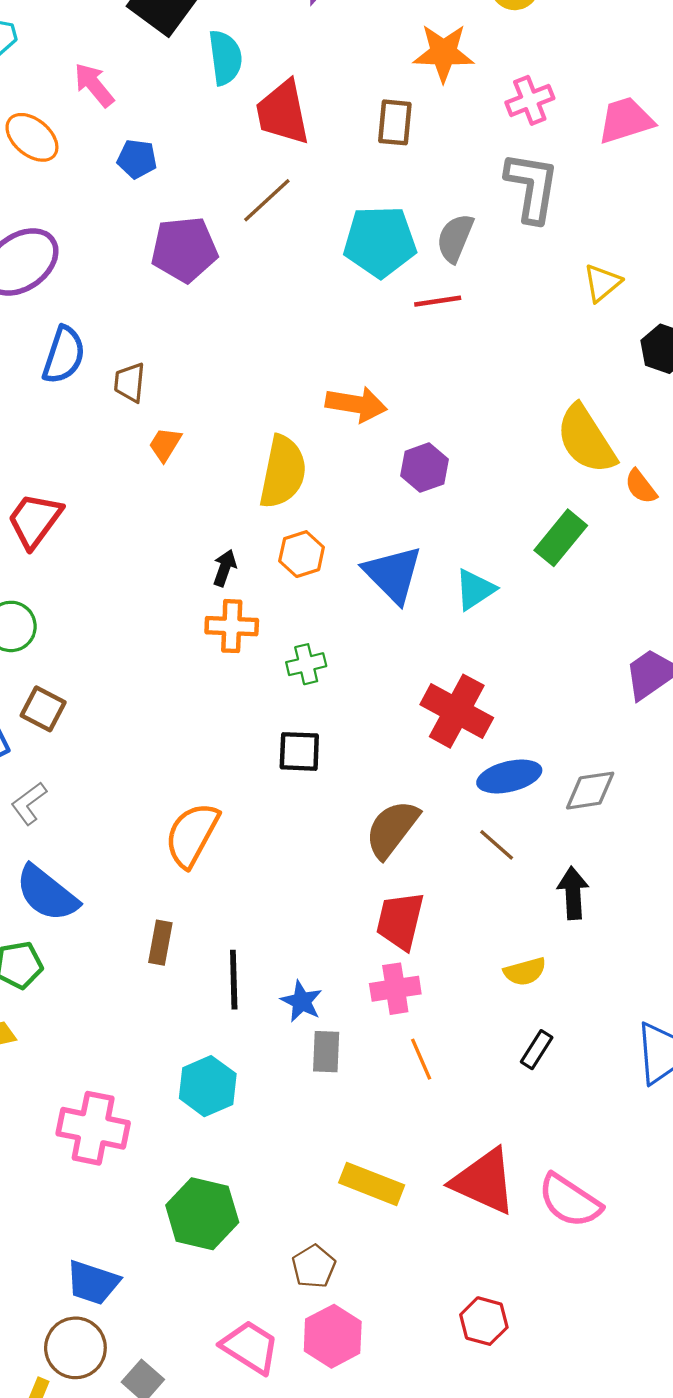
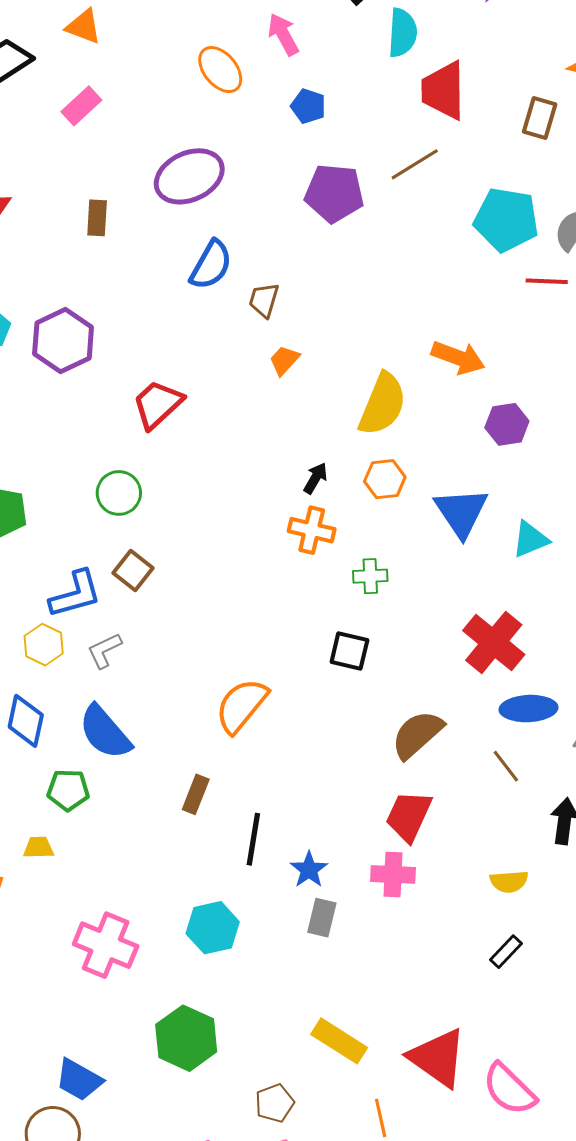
orange line: (421, 1059) -> (381, 1118), moved

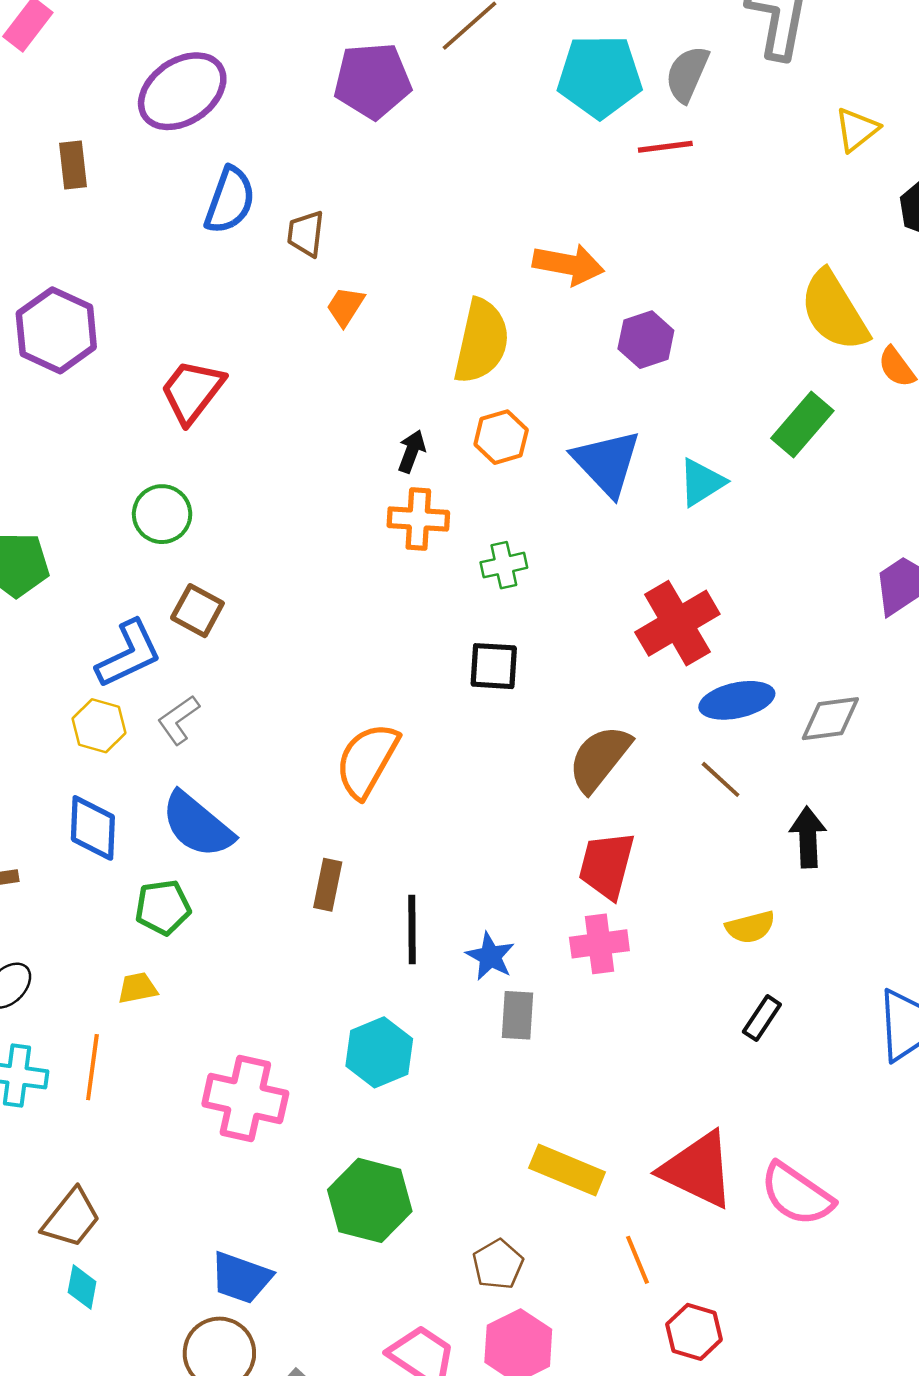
red cross: (494, 643) -> (677, 623), turned 30

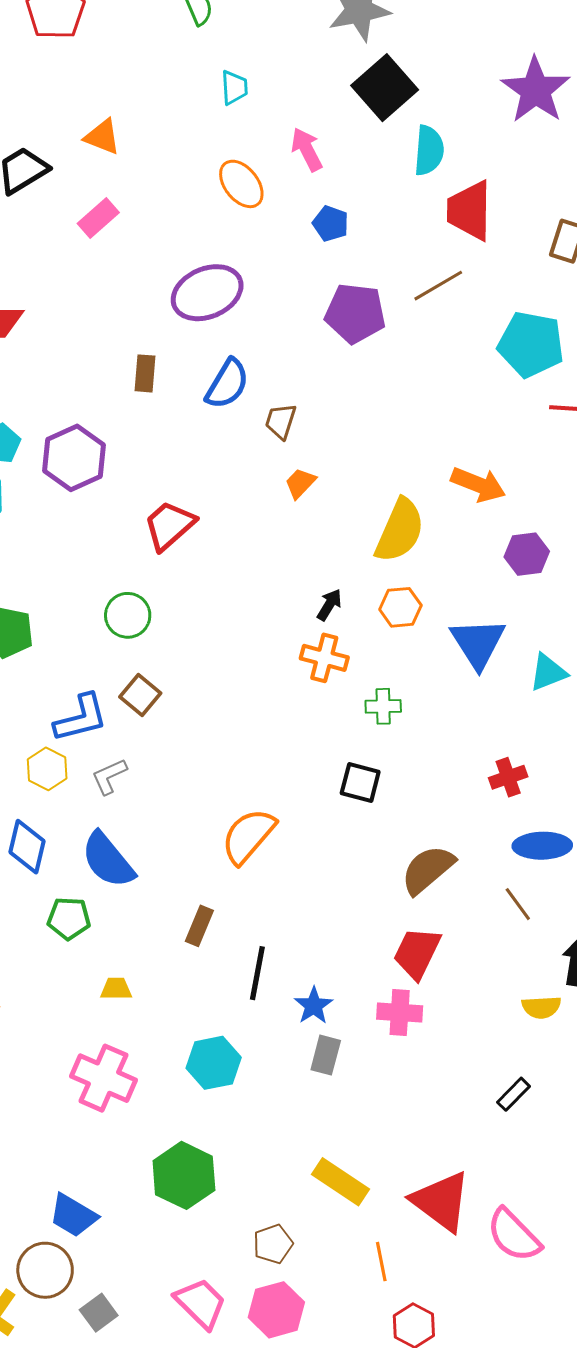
brown rectangle: (73, 165) -> (145, 373), moved
red cross: (677, 623) -> (508, 777), size x0.6
yellow semicircle: (750, 927) -> (541, 1007), moved
yellow trapezoid: (137, 988) -> (116, 989), moved

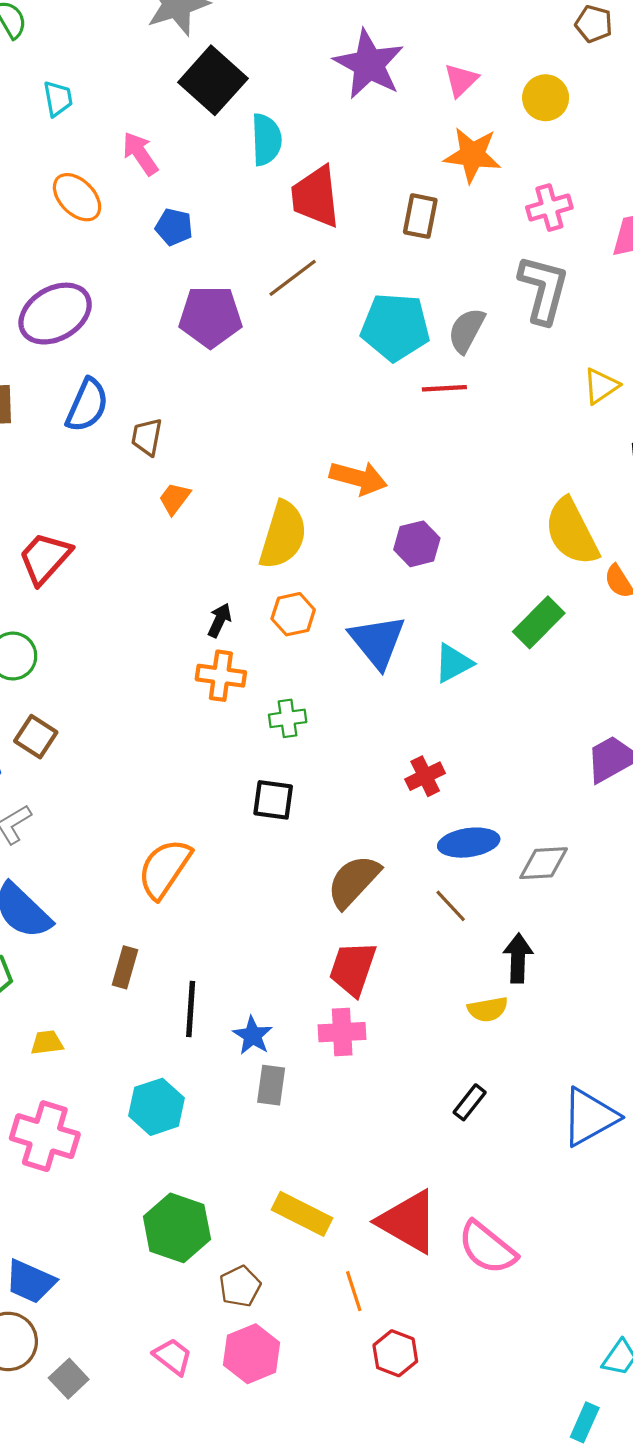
green hexagon: (184, 1175) -> (177, 1228), moved
pink trapezoid: (201, 1303) -> (173, 1357), size x0.7

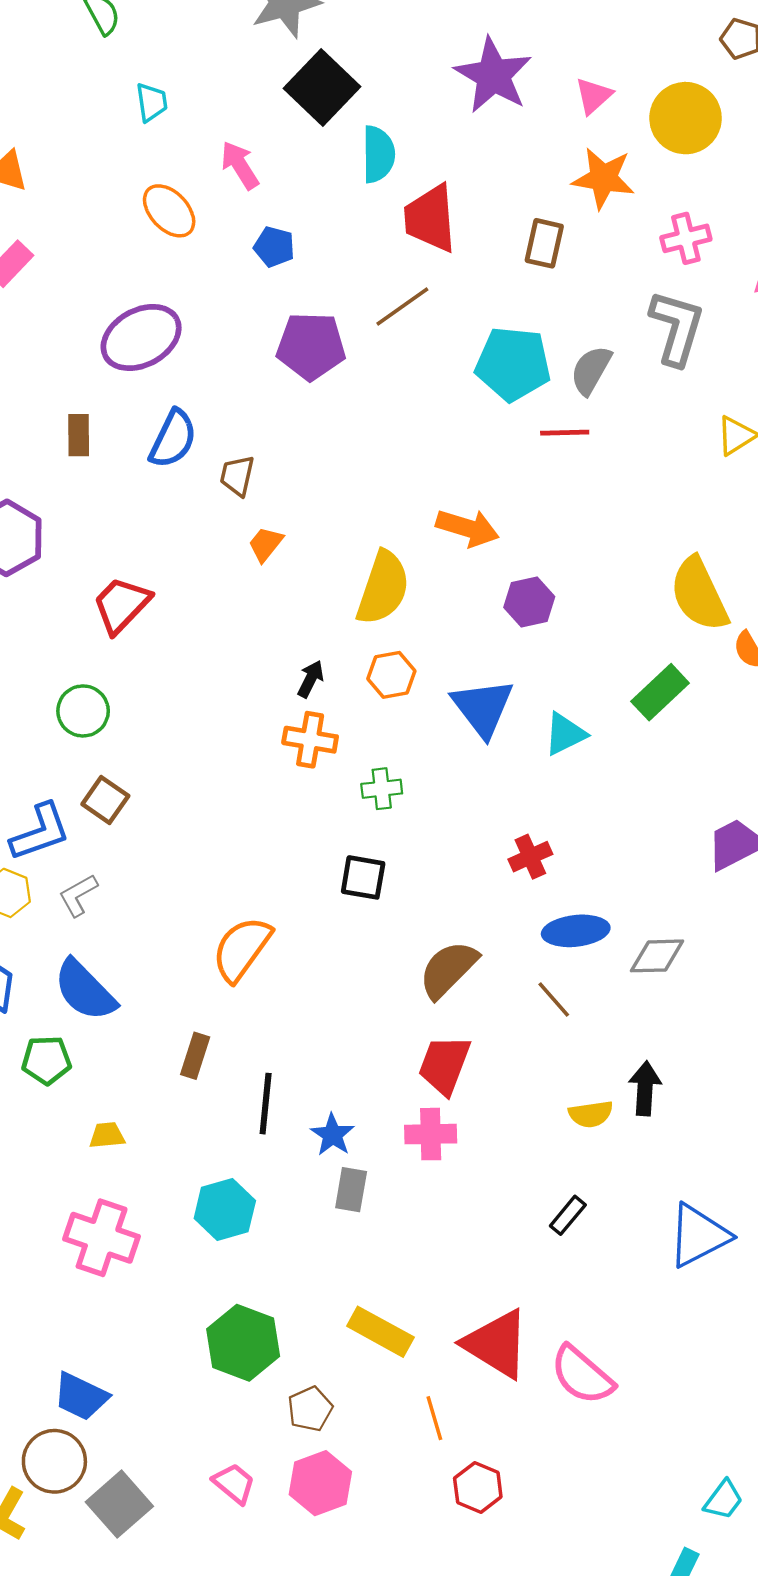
yellow circle: (546, 98) -> (686, 118), size x1.4
black arrow: (518, 958) -> (645, 1088), moved
gray square: (69, 1379) -> (119, 1504), size x1.5

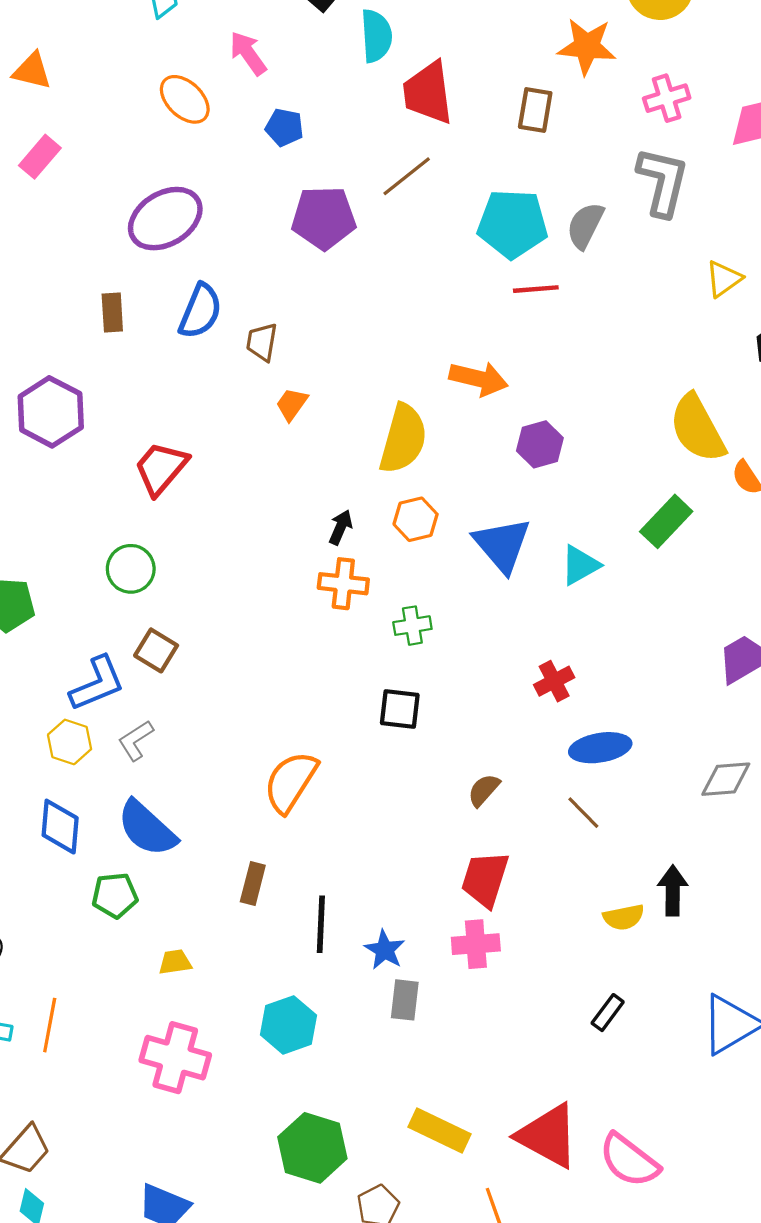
red line: (565, 433) -> (536, 289), moved
gray diamond: (657, 956) -> (726, 779), moved
brown semicircle: (448, 969) -> (484, 790), size x0.6

